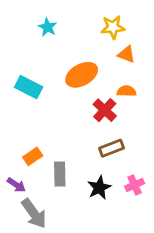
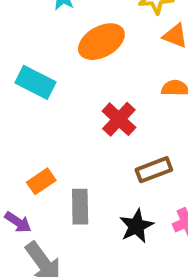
orange ellipse: (82, 75) -> (101, 42), moved
red cross: (105, 110) -> (119, 119), moved

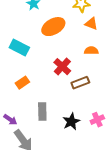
brown rectangle: (154, 170) -> (80, 83), moved
orange rectangle: (41, 181) -> (22, 83), moved

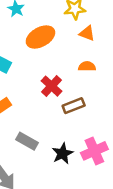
gray rectangle: (42, 112) -> (27, 141), turned -60
pink cross: (97, 120) -> (94, 151), size x1.5

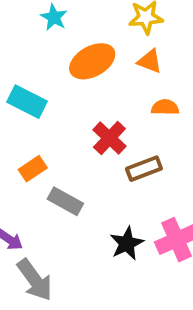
orange triangle: (87, 33) -> (150, 61), moved
gray rectangle: (27, 141) -> (65, 201), moved

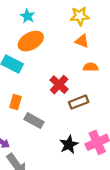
orange ellipse: (92, 61) -> (31, 41), moved
orange rectangle: (33, 169) -> (15, 102), turned -40

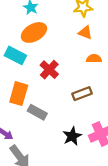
red cross: (59, 85) -> (49, 70), moved
orange rectangle: (15, 102) -> (19, 94), size x1.5

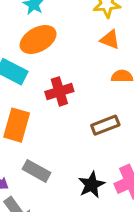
red cross: (49, 70) -> (59, 91), turned 30
gray rectangle: (37, 112) -> (37, 171), moved

